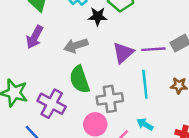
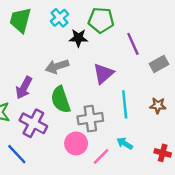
purple arrow: (35, 37) -> (24, 88), moved
purple line: (153, 49) -> (133, 44), moved, turned 70

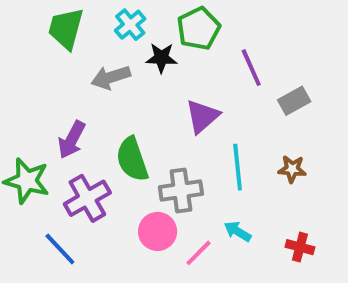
green pentagon: (101, 20) -> (199, 29), turned -30
gray arrow: (57, 66) -> (111, 77), moved
purple cross: (33, 123) -> (87, 198), turned 32

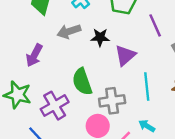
black star: (161, 58) -> (100, 37), moved
purple arrow: (72, 140) -> (34, 55), moved

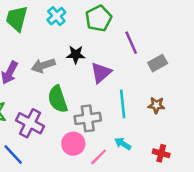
gray arrow: (69, 31) -> (43, 65), moved
purple cross: (55, 106) -> (30, 123), turned -32

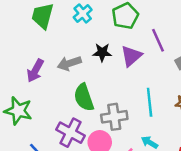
purple triangle: (101, 73) -> (131, 56), moved
purple cross: (30, 123) -> (71, 133), moved

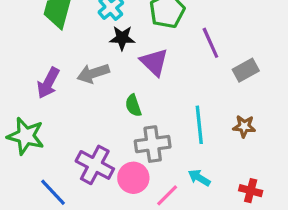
black star: (102, 52) -> (122, 38), moved
purple triangle: (131, 56) -> (154, 62), moved, turned -35
green semicircle: (84, 97) -> (133, 105), moved, size x0.6

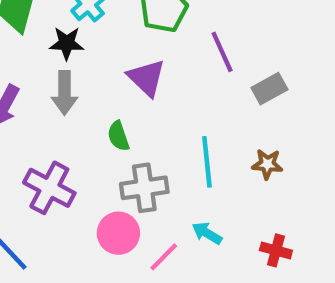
black star: (122, 38) -> (67, 43), moved
gray arrow: (93, 73) -> (64, 93), turned -72
purple cross: (95, 165) -> (49, 188), moved

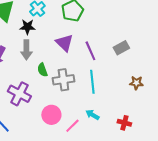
purple line: (222, 52) -> (90, 51), moved
green semicircle: (118, 136) -> (42, 70), moved
brown star: (267, 164) -> (136, 83), moved
gray cross: (144, 188) -> (63, 80), moved

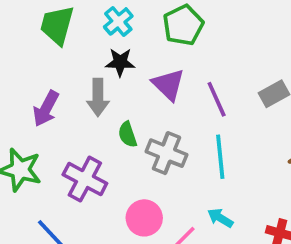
black star: (27, 27) -> (120, 62), moved
gray cross: (63, 80) -> (166, 153), turned 30

